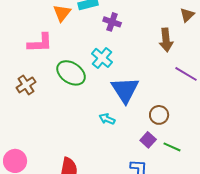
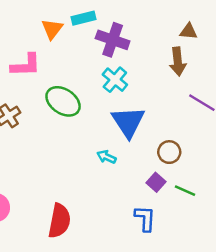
brown triangle: (187, 15) -> (189, 31), moved, turned 49
purple cross: (112, 22) -> (113, 40), size x1.5
cyan cross: (102, 58) -> (115, 80), moved

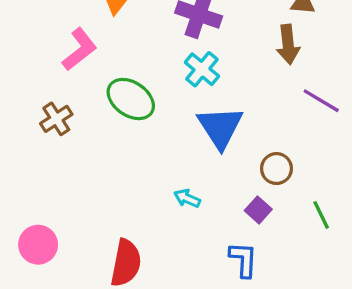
pink L-shape: (26, 65) -> (79, 49), turned -36
cyan arrow: (106, 157) -> (187, 198), moved
green line: (185, 191) -> (321, 215), moved, turned 40

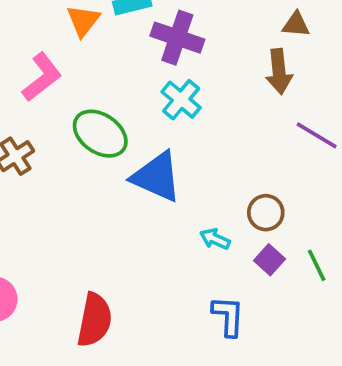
blue triangle: (220, 127) -> (157, 177), moved, turned -33
cyan arrow: (187, 198) -> (215, 239), moved
purple square: (258, 210) -> (270, 260), moved

